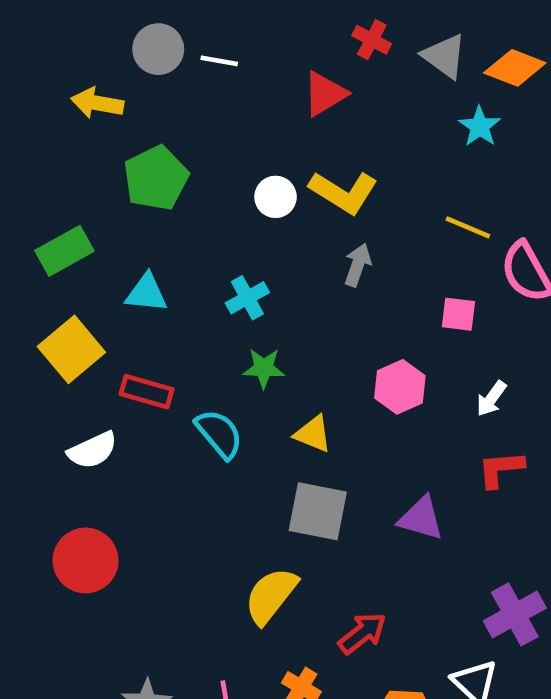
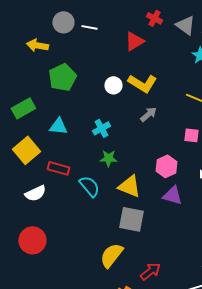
gray arrow: (358, 265) -> (148, 114), turned 30
yellow triangle: (313, 434) -> (129, 186), size x1.4
purple triangle: (421, 518) -> (172, 195), moved

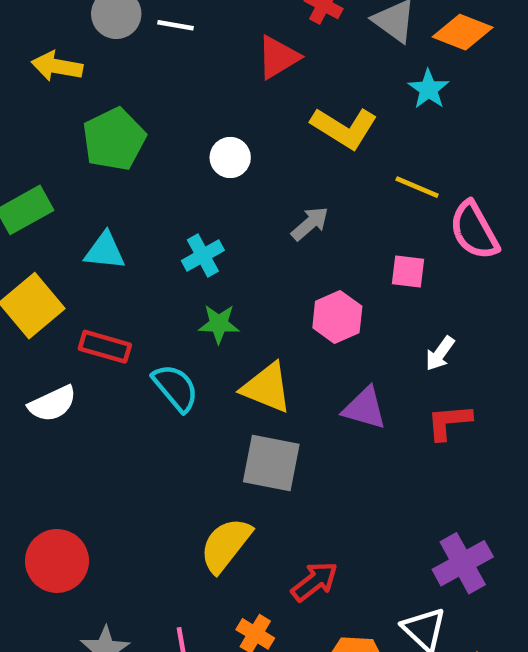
yellow L-shape: (142, 83) -> (344, 128), moved
pink hexagon: (166, 166) -> (337, 317), moved
red circle: (32, 240) -> (57, 561), moved

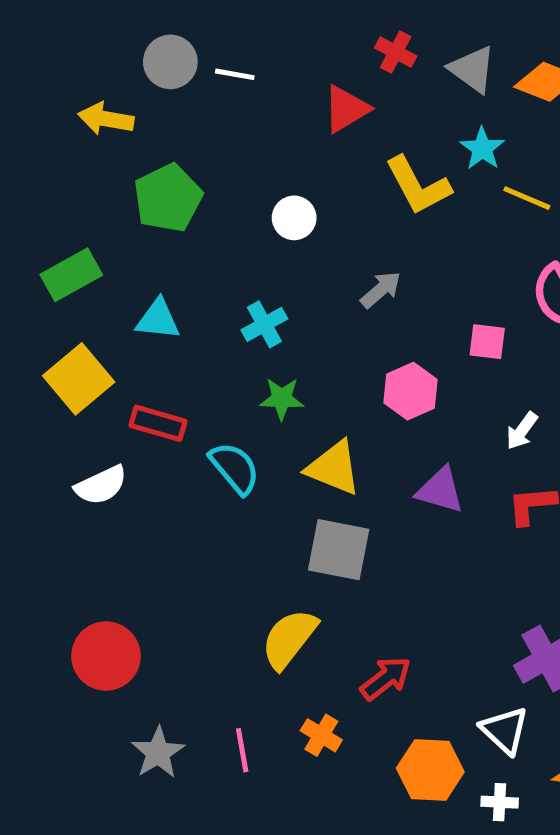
cyan star: (428, 89) -> (482, 149), moved
yellow L-shape: (344, 128) -> (418, 186), turned 30
yellow line: (417, 187) -> (527, 198), moved

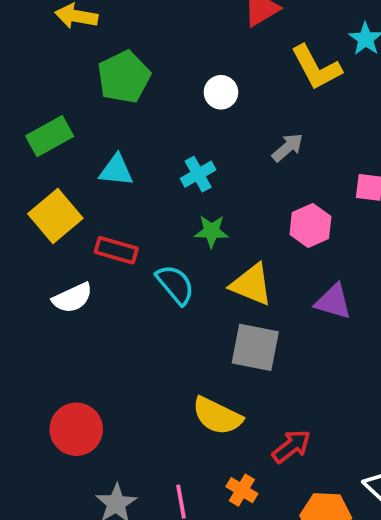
yellow semicircle: (289, 639) -> (217, 416), turned -102

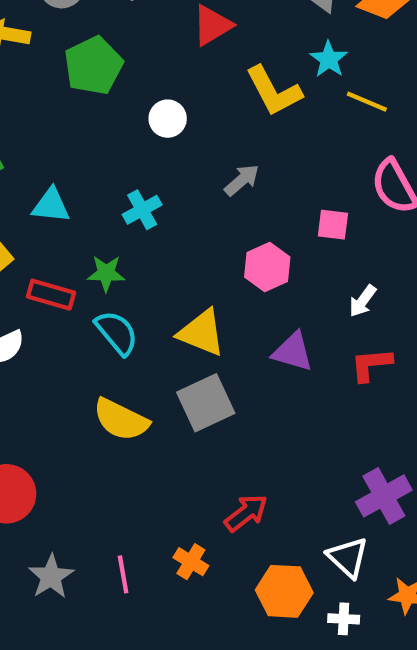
green pentagon: (124, 77) -> (93, 66), moved
green star: (211, 231) -> (106, 273), moved
gray square: (255, 347) -> (206, 403), turned -36
yellow semicircle: (217, 416) -> (121, 420), moved

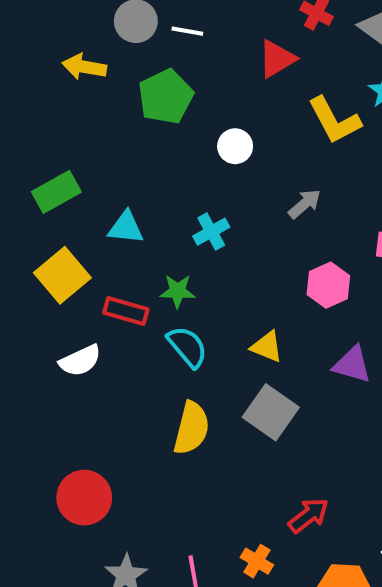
yellow triangle: (202, 333) -> (267, 347), size x0.7
gray square: (206, 403) -> (271, 412), turned -30
yellow semicircle: (121, 420) -> (191, 428), turned -102

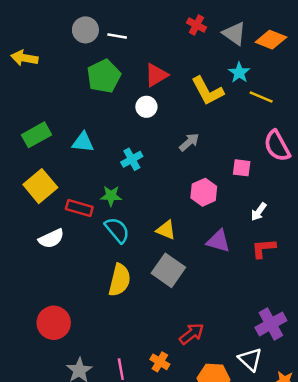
red triangle: (277, 59) -> (156, 75), moved
yellow arrow: (84, 67) -> (24, 58), moved
cyan triangle: (126, 228) -> (83, 142), moved

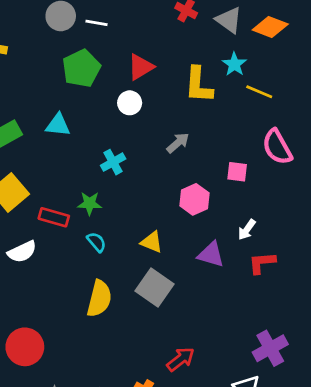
yellow L-shape: (207, 91) -> (199, 85), turned 32
cyan triangle: (83, 142) -> (58, 125), moved
white arrow: (259, 212) -> (247, 230), moved
cyan semicircle: (117, 230) -> (97, 242), size x0.7

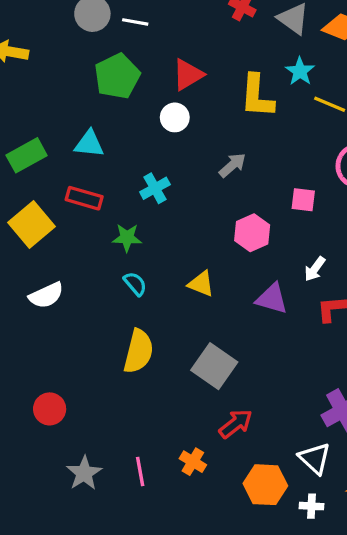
red rectangle: (54, 217) -> (84, 198), moved
gray square: (154, 288) -> (214, 366), moved
red circle: (25, 347) -> (50, 409), size x0.7

